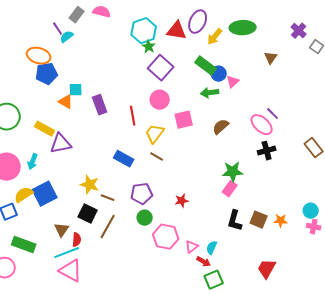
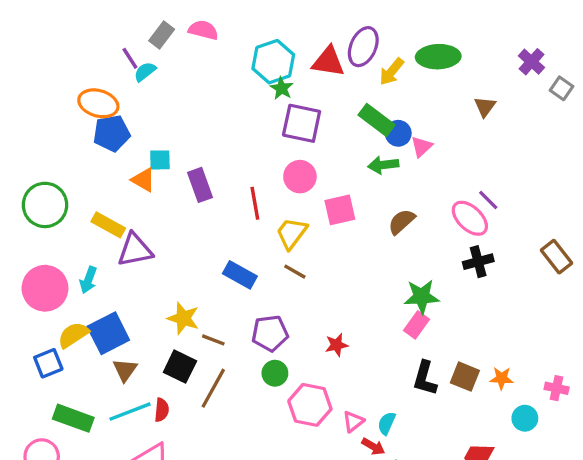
purple square: (161, 68) -> (302, 123), turned -30
cyan circle: (311, 211) -> (525, 418), moved
brown triangle: (62, 230) -> (125, 370), moved
cyan line: (67, 253) -> (130, 412), moved

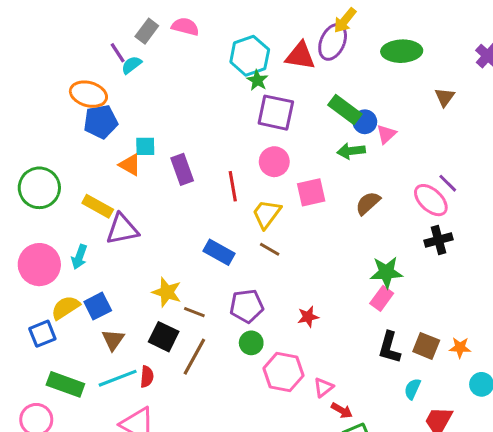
yellow arrow: (392, 72) -> (345, 20), moved
blue square: (108, 333) -> (98, 306), size x0.7
cyan semicircle: (387, 423) -> (412, 389), moved

